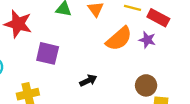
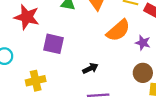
purple star: (147, 40) -> (143, 43), moved

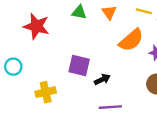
purple square: (54, 44) -> (79, 65), moved

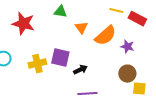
orange triangle: (109, 12) -> (81, 28), moved
yellow cross: (46, 92) -> (37, 64), moved

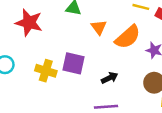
yellow cross: (37, 64) -> (46, 71), turned 30
black arrow: (80, 70) -> (110, 78), moved

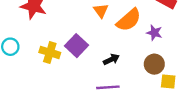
purple square: (73, 63) -> (76, 46), turned 30

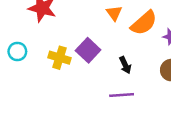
black arrow: (111, 59) -> (125, 65), turned 91

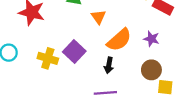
orange semicircle: (144, 23) -> (119, 40), moved
black arrow: (125, 65) -> (109, 65), turned 35

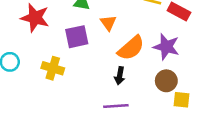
purple star: (151, 39) -> (166, 47), size x1.5
purple square: (74, 51) -> (77, 37), moved, turned 35

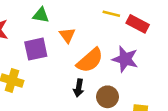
brown circle: (166, 81) -> (108, 97), moved

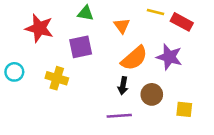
orange triangle: (67, 35) -> (122, 26), moved

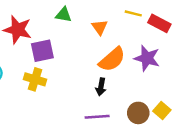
purple square: (81, 47) -> (42, 51), moved
brown circle: (152, 94) -> (138, 113), moved
yellow square: (184, 109) -> (162, 110), turned 35

